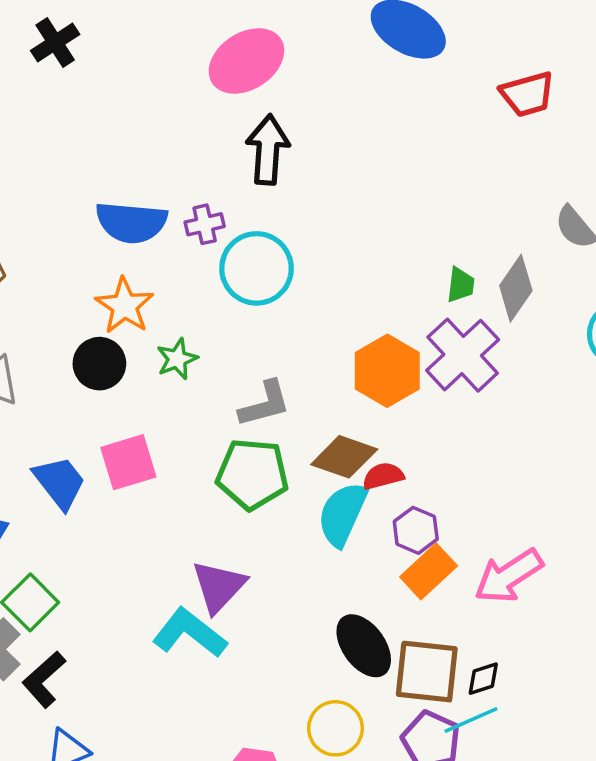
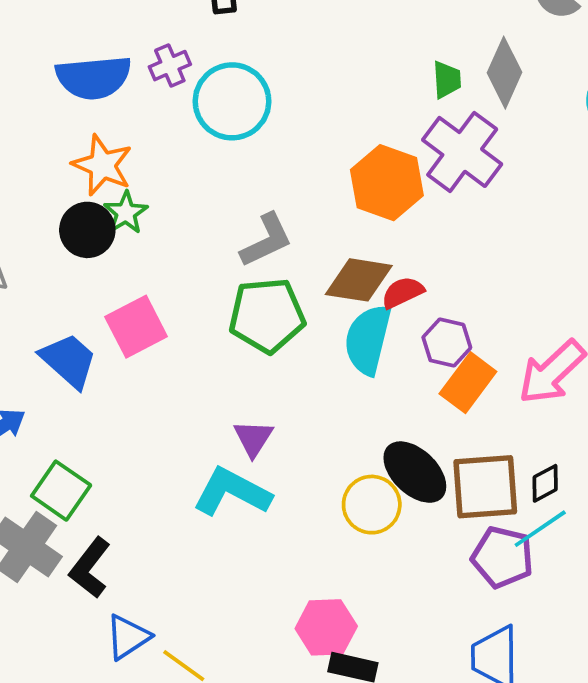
green star: (177, 359) -> (126, 213), moved
purple triangle: (219, 586) -> (253, 438), size x0.7
yellow circle: (335, 728) -> (372, 505), moved

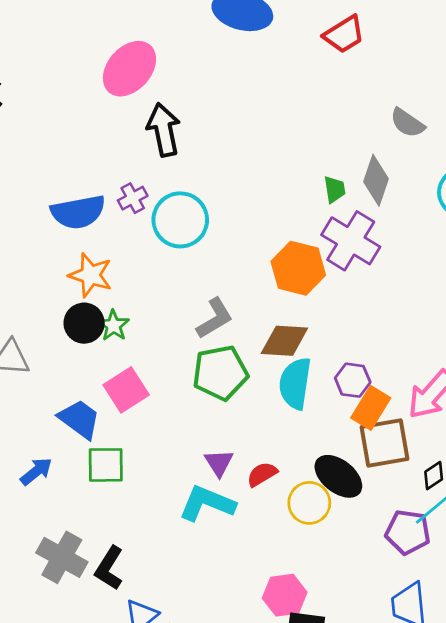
green star: (126, 213) -> (113, 325), moved
red semicircle: (403, 292) -> (262, 474), moved
brown square: (485, 487) -> (384, 443), moved
green square: (61, 491) -> (106, 465), moved, turned -30

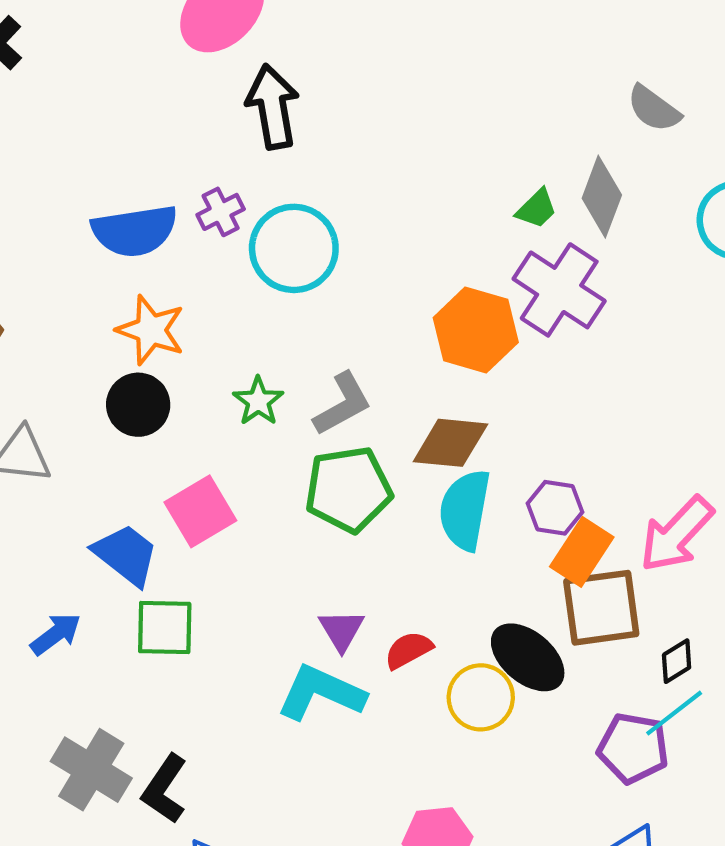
green trapezoid: (335, 189) -> (537, 209), turned 52
green star: (113, 325) -> (258, 401), moved

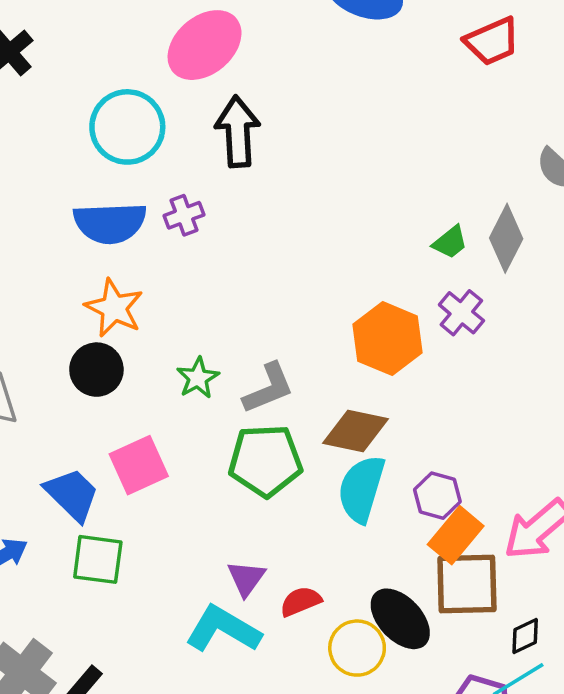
cyan circle: (294, 248) -> (127, 127), moved
purple cross: (559, 290) -> (461, 313), size x0.6

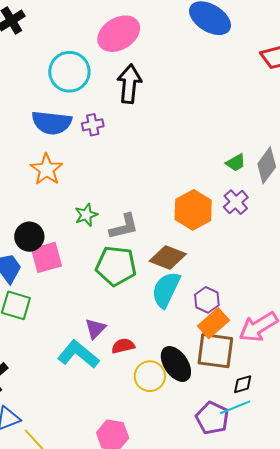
black circle: (96, 370) -> (29, 237), moved

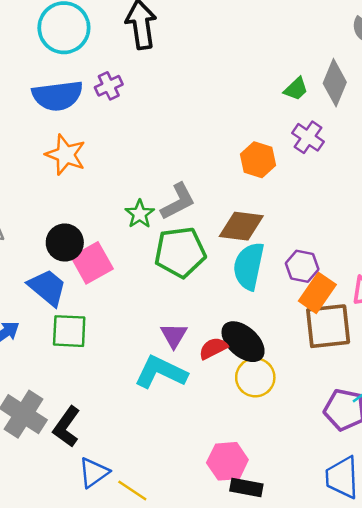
orange hexagon: (193, 210) -> (258, 160), size x0.7
green star: (86, 215) -> (140, 214), moved
black ellipse: (176, 364) -> (243, 342), moved

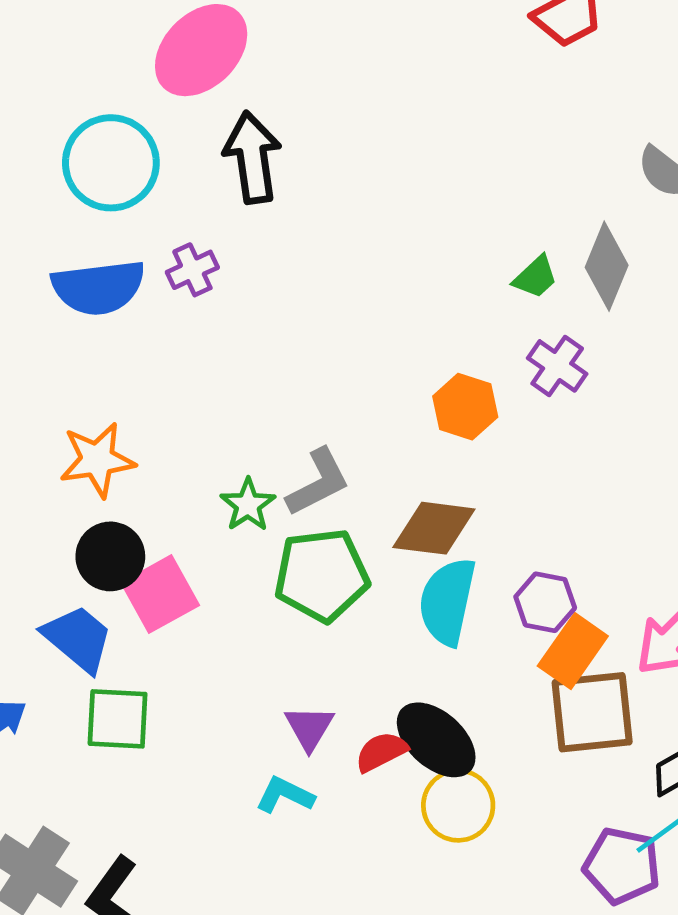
orange star: (66, 155) -> (97, 460), moved, turned -30
cyan L-shape: (161, 372) -> (285, 795), size x0.6

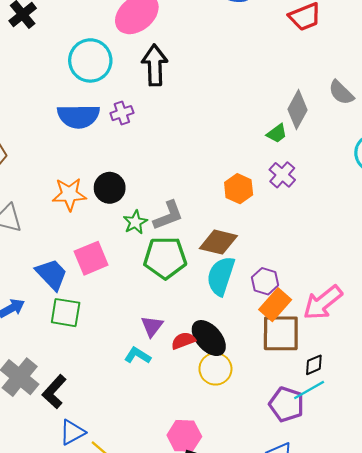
gray diamond: (607, 266) -> (297, 110), moved
black circle: (110, 556) -> (110, 188), moved

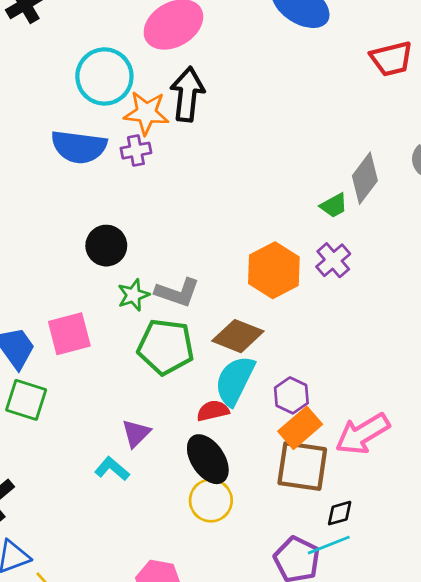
orange hexagon: (239, 189) -> (274, 270), size x1.4
orange star: (69, 194) -> (146, 113), moved
gray L-shape: (168, 216) -> (177, 292), turned 32
red semicircle: (183, 341) -> (213, 411), moved

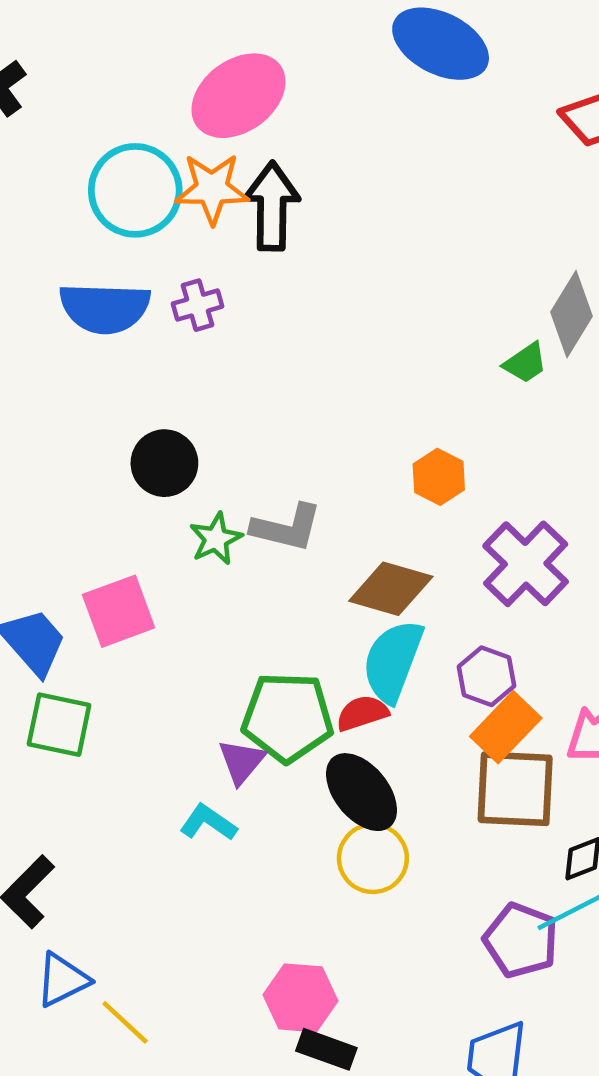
orange star: (146, 113) -> (212, 189), moved
purple cross: (333, 260) -> (526, 564), moved, size x1.5
orange hexagon: (274, 270) -> (439, 477), size x0.6
green pentagon: (166, 347) -> (287, 717), moved

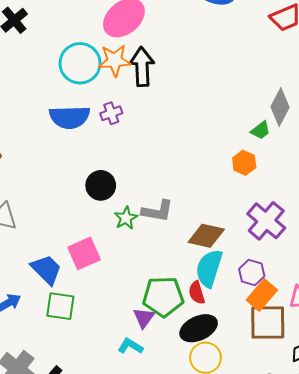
orange hexagon: (439, 477) -> (244, 163), moved
red semicircle: (362, 713) -> (197, 293), turned -85
black ellipse: (361, 792) -> (199, 328), turned -72

